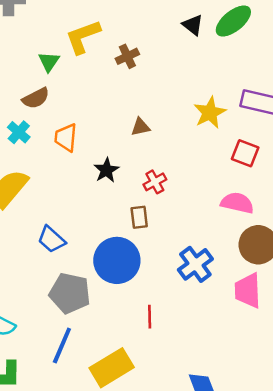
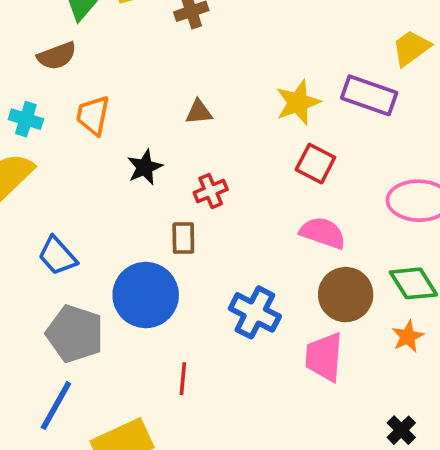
cyan cross: (19, 132) -> (26, 119), moved, turned -30
red square: (245, 153) -> (315, 164), moved
blue cross: (195, 264) -> (255, 312), turned -32

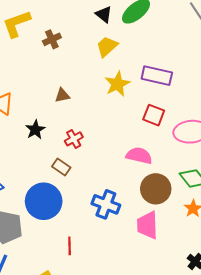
yellow trapezoid: (411, 48) -> (107, 47), moved
red square: (315, 164) -> (154, 115), moved
brown rectangle: (183, 238) -> (61, 167), turned -48

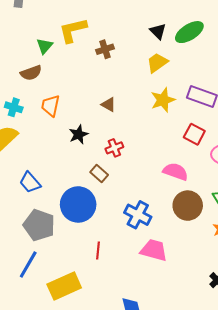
brown triangle: (62, 95) -> (108, 105), turned 35
pink trapezoid: (147, 225) -> (154, 250), moved, turned 100

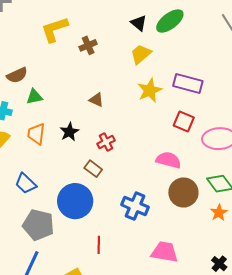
green triangle: (44, 46) -> (34, 97), moved, turned 42
orange trapezoid: (50, 106) -> (36, 134), moved
pink trapezoid: (154, 250) -> (165, 252), moved

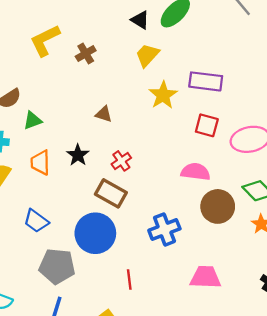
brown rectangle: (93, 169) -> (111, 193), size x1.5
blue cross: (135, 206) -> (164, 229), turned -36

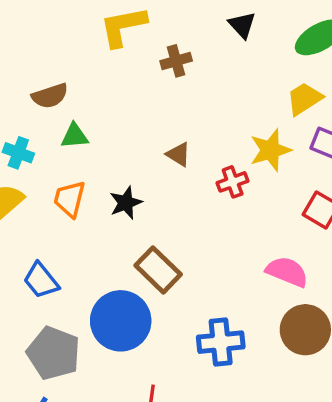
black triangle: (140, 20) -> (242, 25), moved
yellow trapezoid: (147, 55) -> (304, 99), moved
red cross: (121, 161) -> (233, 182), moved

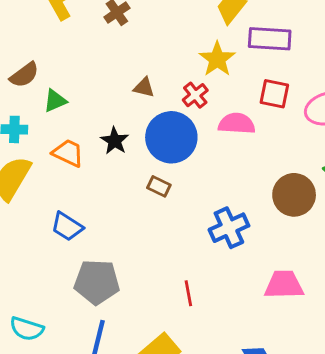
orange trapezoid: (70, 199) -> (68, 153), turned 120
brown rectangle: (158, 270) -> (159, 186), size x0.6
pink semicircle: (287, 272) -> (237, 124), moved
blue circle: (121, 321) -> (171, 137), moved

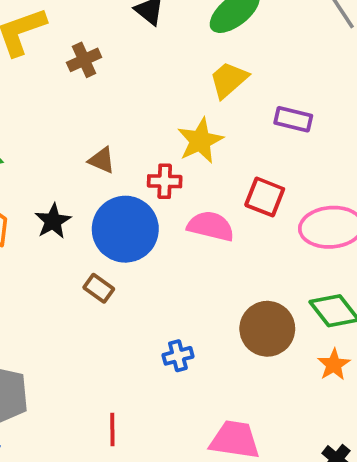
purple rectangle: (270, 39) -> (293, 119), moved, size x0.7
red cross: (195, 95) -> (165, 181), turned 30
blue cross: (229, 228) -> (178, 356), size x0.6

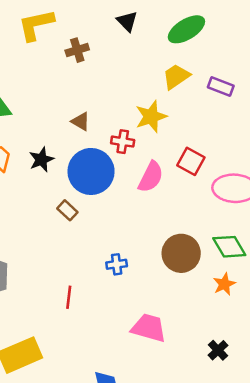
purple rectangle: (293, 119) -> (221, 87), moved
pink semicircle: (211, 226) -> (151, 177), turned 96
red line: (112, 429) -> (69, 297), moved

